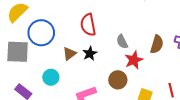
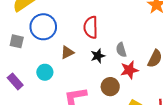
gray square: (18, 52) -> (17, 41), size x0.6
black star: (90, 53) -> (98, 56), moved

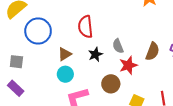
gray square: (17, 41) -> (16, 62), moved
cyan circle: (45, 72) -> (65, 74), moved

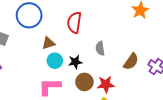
black star: (95, 54) -> (75, 62), moved
red star: (128, 65) -> (106, 84), moved
cyan circle: (65, 74) -> (55, 61), moved

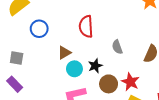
blue circle: (29, 15) -> (39, 29), size x0.7
red star: (106, 84) -> (130, 82), turned -30

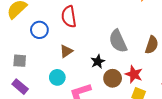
red semicircle: (86, 27) -> (69, 17), moved
gray semicircle: (117, 47) -> (118, 41), size x1.6
cyan circle: (74, 69) -> (57, 77), moved

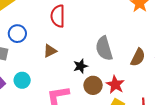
blue circle: (39, 30) -> (17, 34), moved
cyan circle: (57, 77) -> (22, 80), moved

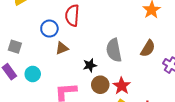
blue circle: (17, 34) -> (49, 29), moved
brown semicircle: (138, 57) -> (148, 48), moved

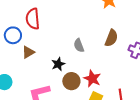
gray semicircle: (114, 50) -> (79, 45), size x0.6

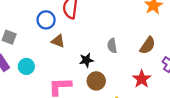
brown triangle: (28, 52) -> (58, 41), turned 40
red star: (92, 79) -> (142, 79), moved

